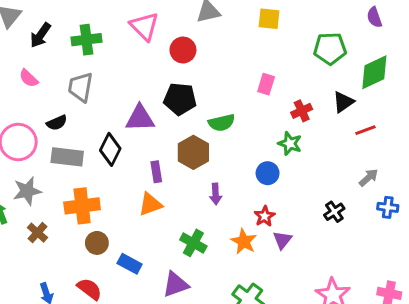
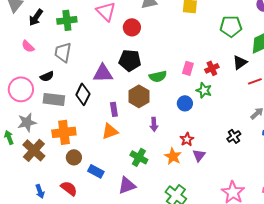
pink rectangle: (266, 84) -> (188, 68), moved
blue circle: (268, 173) -> (185, 103), moved
brown cross: (38, 233) -> (34, 150), size x1.6

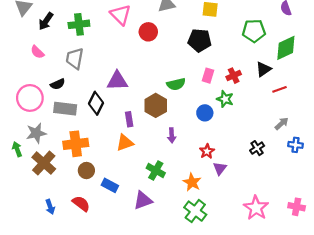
black pentagon: (130, 60) -> (199, 40), moved
orange star: (173, 156) -> (192, 182), moved

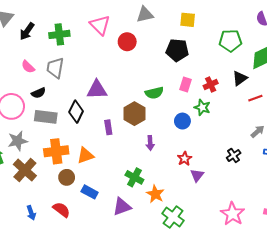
pink semicircle: (37, 52) -> (28, 67), moved
orange triangle: (125, 143) -> (85, 155), moved
orange star: (192, 182) -> (155, 194), moved

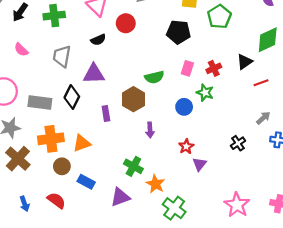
green pentagon: (230, 41) -> (219, 17), moved, turned -30
gray trapezoid: (55, 68) -> (62, 56), moved
black semicircle: (38, 93) -> (98, 40), moved

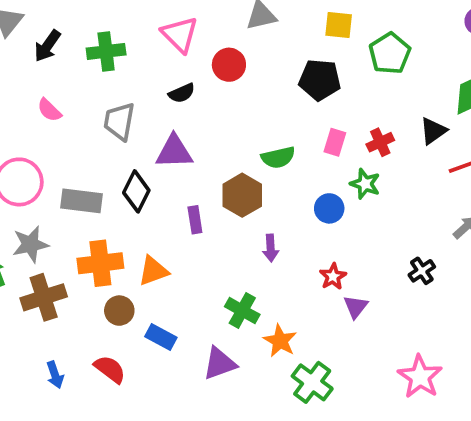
brown cross: (18, 159) -> (44, 297), turned 30

